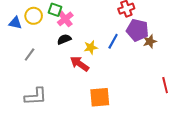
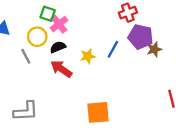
yellow circle: (34, 16) -> (37, 37), moved
gray line: (30, 55) -> (26, 56), moved, turned -64
red arrow: (79, 64) -> (61, 69), moved

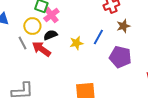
purple pentagon: (140, 37) -> (120, 57), moved
brown star: (154, 49) -> (123, 26), moved
red arrow: (61, 69) -> (41, 49), moved

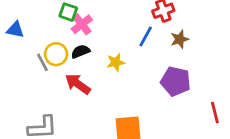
yellow circle: (32, 26) -> (56, 54), moved
blue line: (98, 37) -> (146, 37), moved
red arrow: (41, 49) -> (78, 84), moved

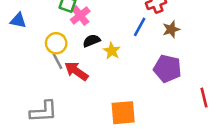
black semicircle: (80, 51) -> (92, 41), moved
gray line: (42, 62) -> (57, 61), moved
yellow star: (116, 62) -> (112, 51), turned -30

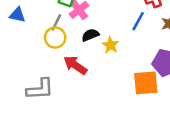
gray line: (57, 61) -> (56, 22), moved, turned 54
gray L-shape: (44, 111) -> (40, 89), moved
orange square: (123, 113) -> (146, 83), moved

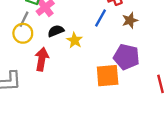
red arrow: (75, 65) -> (42, 59), turned 65

